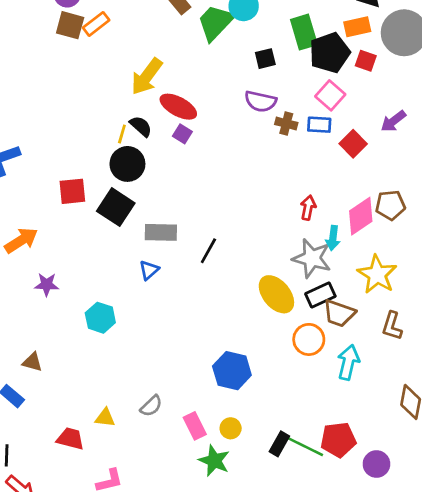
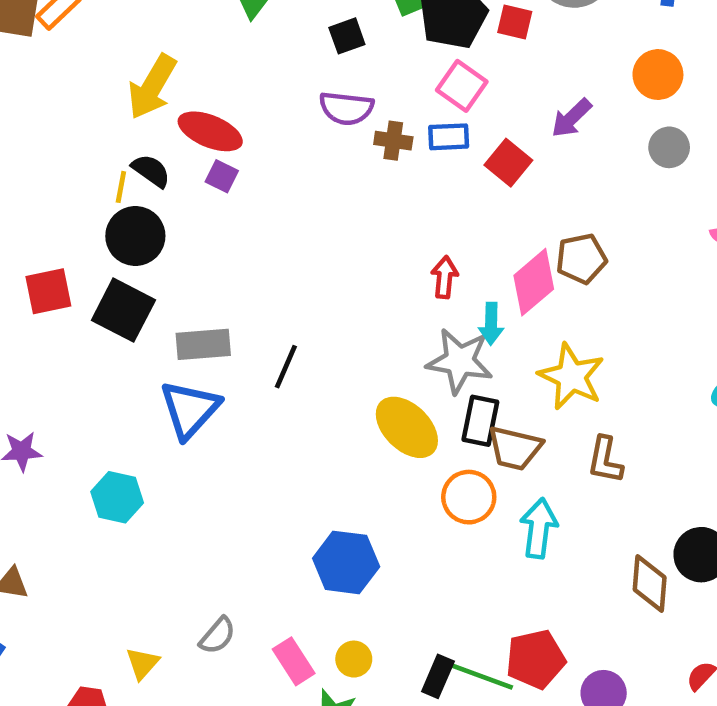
blue triangle: (149, 270) -> (190, 409), size x1.8
black rectangle: (320, 295) -> (480, 421), turned -48
yellow triangle: (105, 418) -> (143, 663), turned -50

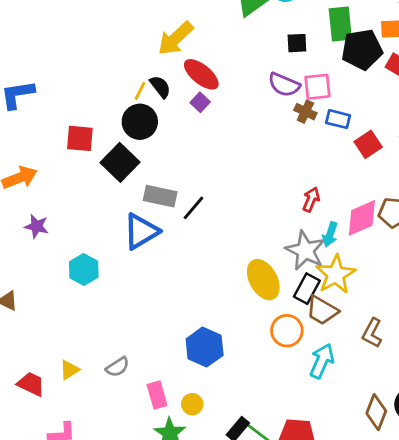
pink square: (462, 86) -> (317, 87), moved, turned 32
black line: (286, 367) -> (194, 208), moved
yellow star: (571, 377) -> (336, 274), moved

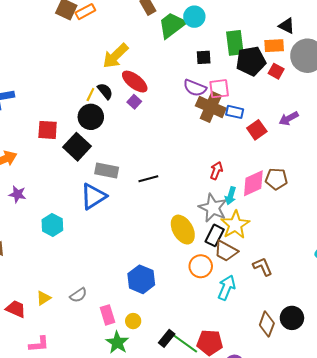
brown cross: (305, 112) -> (211, 107), size x1.8
black line: (194, 208) -> (148, 179), moved, turned 36
brown L-shape: (372, 333) -> (263, 267), turned 130

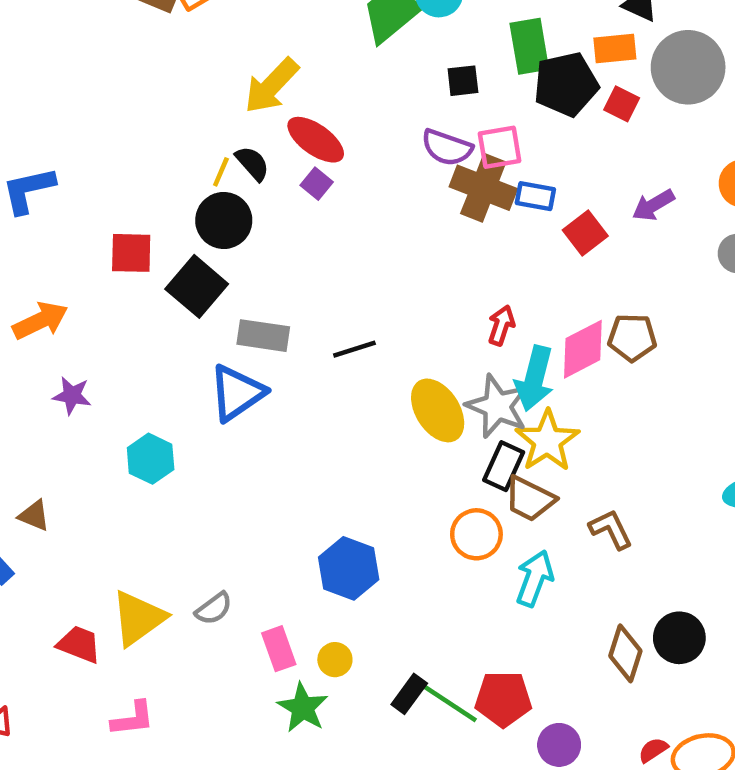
cyan arrow: (231, 196) -> (535, 378), size x1.6
yellow ellipse: (183, 230) -> (438, 410), moved
yellow triangle: (43, 298) -> (138, 618), size x1.8

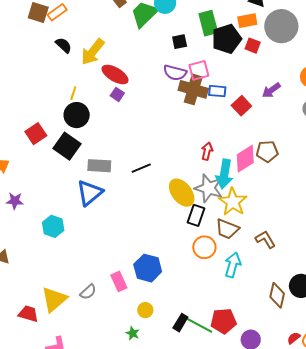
black semicircle: (252, 163) -> (64, 45), moved
red square: (131, 253) -> (36, 134), turned -30
black rectangle: (504, 466) -> (196, 215), moved
pink rectangle: (279, 649) -> (119, 281), moved
green star: (303, 708) -> (133, 333), size x0.6

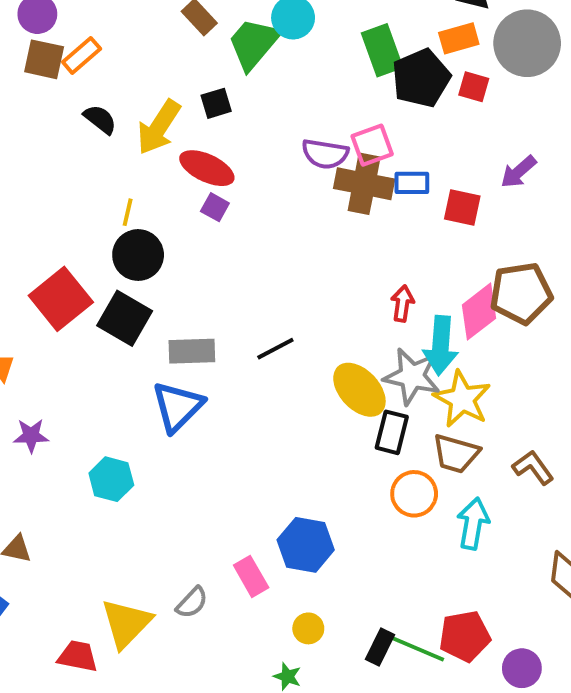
black square: (180, 42) -> (216, 103), moved
red square: (241, 106) -> (462, 208), turned -30
red square: (36, 134) -> (61, 299), size x1.4
brown pentagon: (267, 151) -> (521, 293), size x1.4

